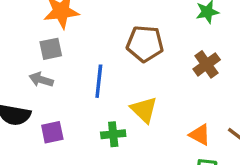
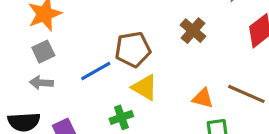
brown pentagon: (145, 44) -> (133, 49), moved
blue line: (99, 81) -> (96, 71), turned 68

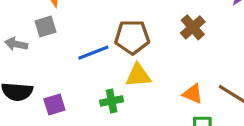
gray arrow: (41, 83) -> (16, 44), moved
yellow triangle: (145, 87) -> (138, 75), turned -44

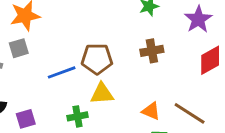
brown cross: (193, 27) -> (152, 51), turned 30

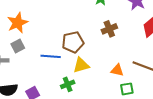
blue line: (62, 72) -> (51, 56), turned 36

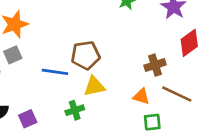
brown cross: (109, 29) -> (155, 65), moved

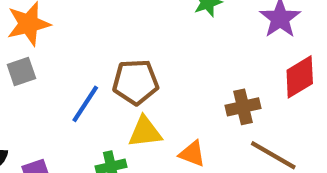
blue line: (55, 72) -> (85, 104), turned -70
orange triangle: (141, 96) -> (192, 154), moved

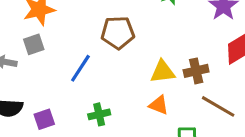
brown pentagon: (135, 82) -> (118, 33), moved
yellow triangle: (145, 132) -> (163, 72), moved

